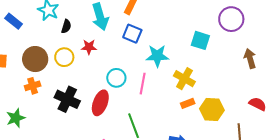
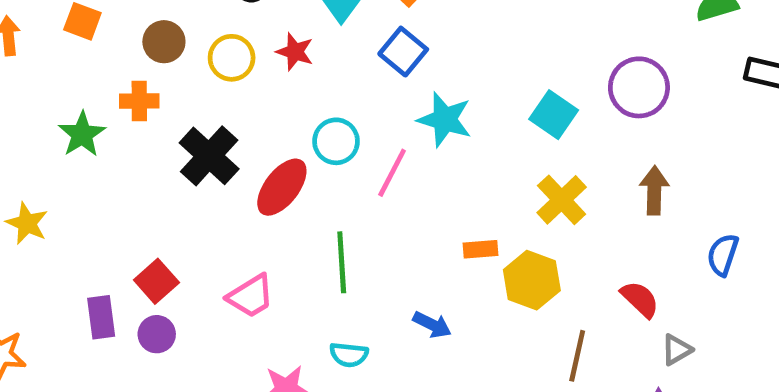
brown circle: (35, 59) -> (164, 42), size x0.7
yellow cross: (184, 79) -> (562, 200), moved
green star: (16, 118) -> (82, 134), moved, turned -30

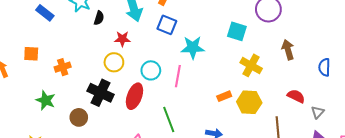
brown circle: (164, 42) -> (79, 117), moved
yellow circle: (232, 58) -> (114, 62), moved
orange cross: (139, 101) -> (63, 67), moved

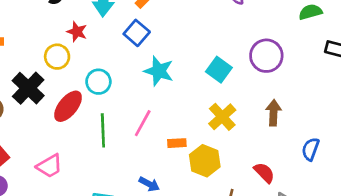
pink line: (178, 76) -> (143, 123), moved
green line: (169, 119) -> (103, 130), moved

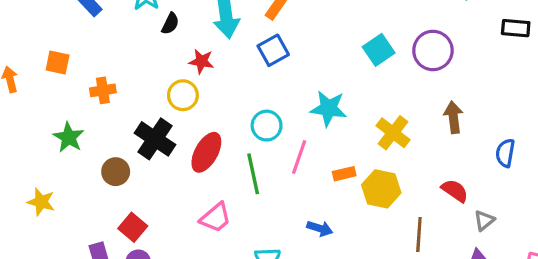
blue square: (137, 33) -> (273, 50), turned 30
cyan square: (219, 70) -> (379, 50), moved, turned 30
cyan star: (159, 71) -> (329, 108), moved
cyan circle: (98, 82) -> (267, 126), moved
pink trapezoid: (49, 166) -> (216, 218), moved

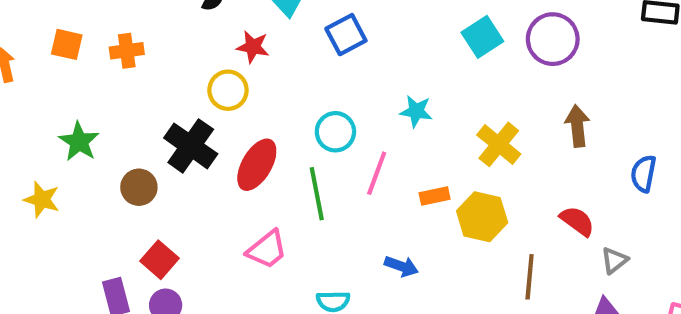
orange cross: (103, 90) -> (127, 51), moved
cyan star: (329, 108) -> (416, 111), size x0.7
yellow star: (41, 202) -> (42, 199), moved

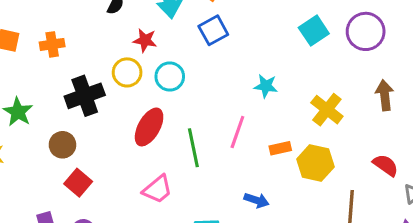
cyan circle: (335, 132) -> (170, 76), moved
black cross: (191, 146) -> (85, 96), moved, turned 36
red square: (159, 260) -> (78, 183), moved

